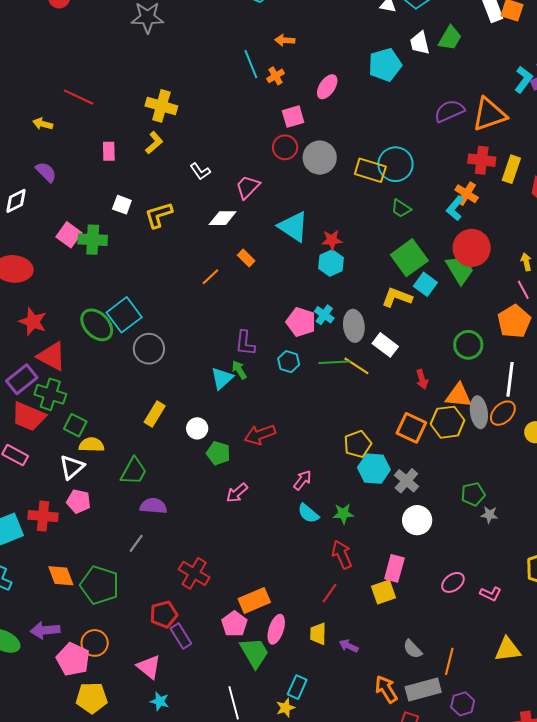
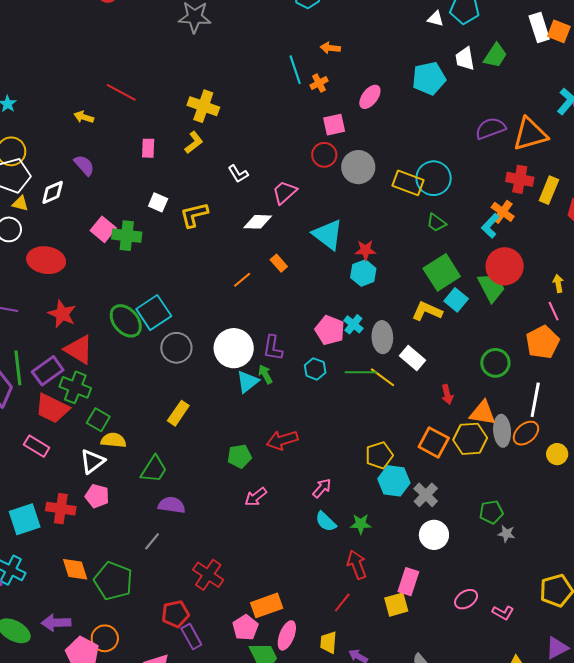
white circle: (197, 428) -> (234, 348), moved, size x1.8
green pentagon: (218, 453) -> (240, 456), turned -30

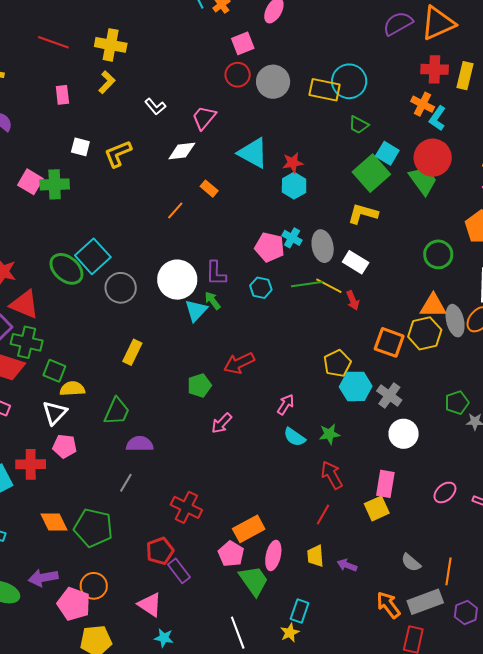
red line: (121, 92) -> (53, 42), moved
cyan L-shape: (490, 226) -> (437, 118), moved
cyan square: (456, 300) -> (387, 153), moved
red arrow: (447, 394) -> (353, 300), moved

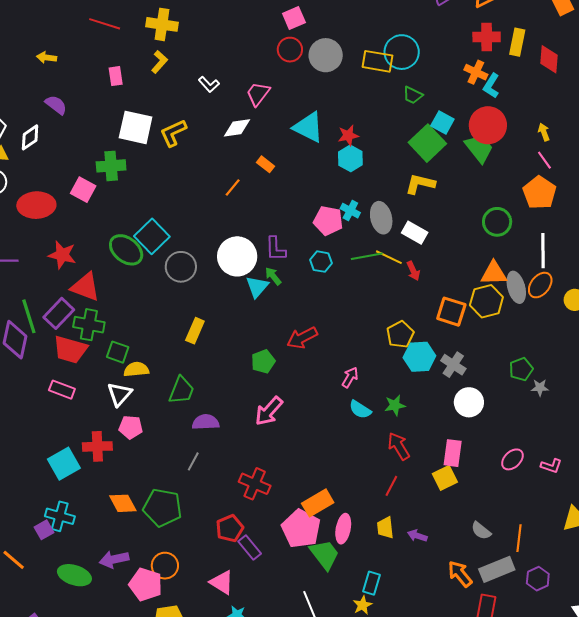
white square: (80, 147) -> (136, 127), size x1.8
pink square: (30, 182) -> (83, 190), moved
pink arrow: (222, 423) -> (269, 411), moved, size x1.4
pink pentagon: (231, 554) -> (301, 529), size x1.5

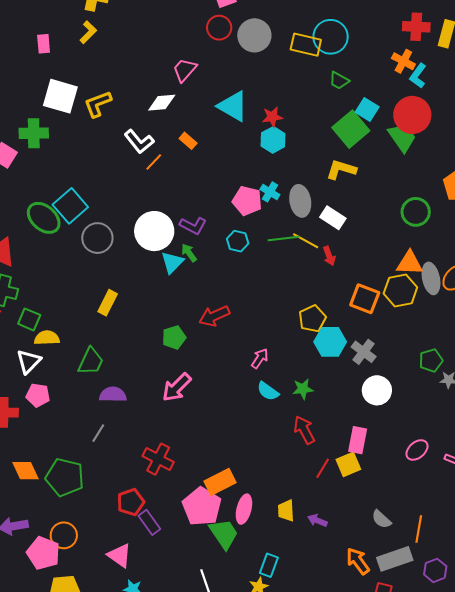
white L-shape: (209, 84) -> (139, 142), moved, size x1.4
purple L-shape: (276, 249) -> (193, 226), turned -64
red line: (391, 486) -> (323, 468), moved

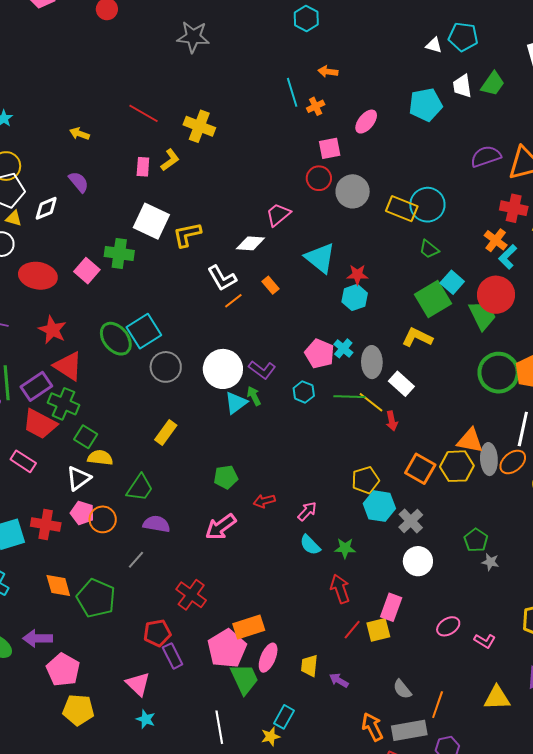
yellow L-shape: (88, 32) -> (170, 160), moved
green circle: (416, 212) -> (499, 373), moved, size x1.4
red arrow: (214, 316) -> (264, 501), moved, size x0.7
green pentagon: (431, 360) -> (476, 540), turned -30
orange circle: (64, 535) -> (103, 519), moved

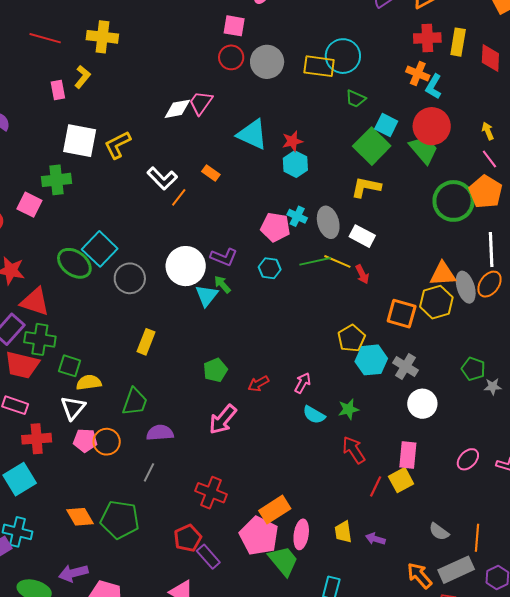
pink square: (330, 148) -> (234, 26), turned 35
white diamond: (250, 243) -> (177, 109), moved
red cross: (46, 525) -> (37, 439), moved

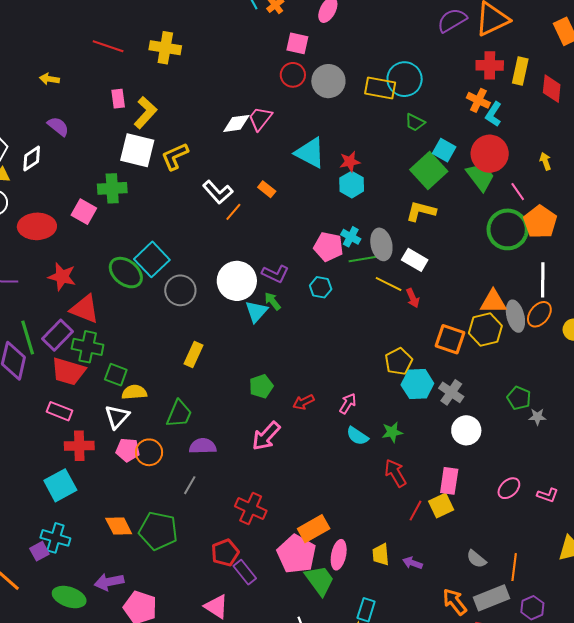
yellow L-shape: (82, 77) -> (145, 113), moved, size x1.4
pink line: (489, 159) -> (518, 192), moved
green line: (315, 261) -> (364, 259), moved

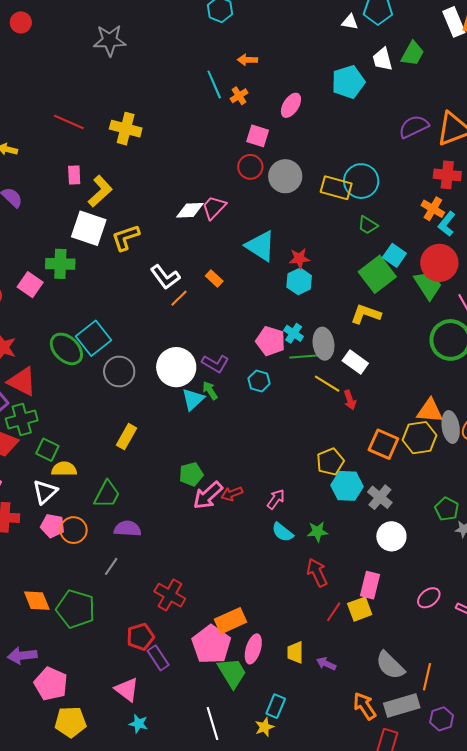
green cross: (88, 347) -> (22, 419), turned -32
pink arrow: (266, 436) -> (208, 495), moved
gray semicircle: (476, 559) -> (390, 665), size x1.5

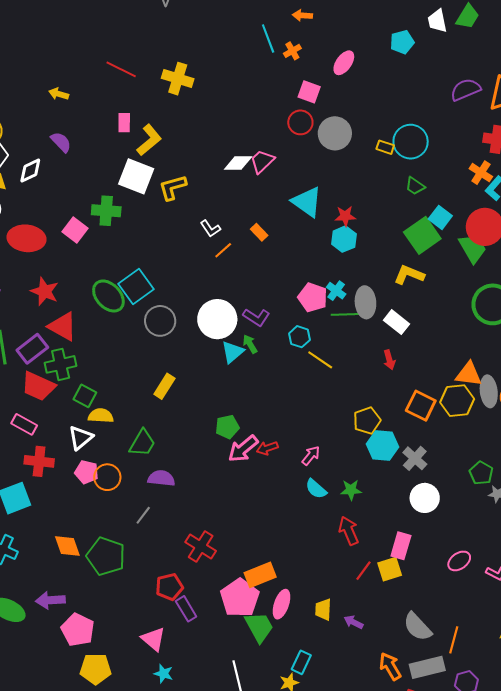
cyan pentagon: (348, 82) -> (402, 42), size x0.7
yellow rectangle: (336, 188) -> (385, 147), size x0.6
white L-shape: (165, 277) -> (210, 229), size x0.7
yellow line: (327, 384) -> (320, 360), moved

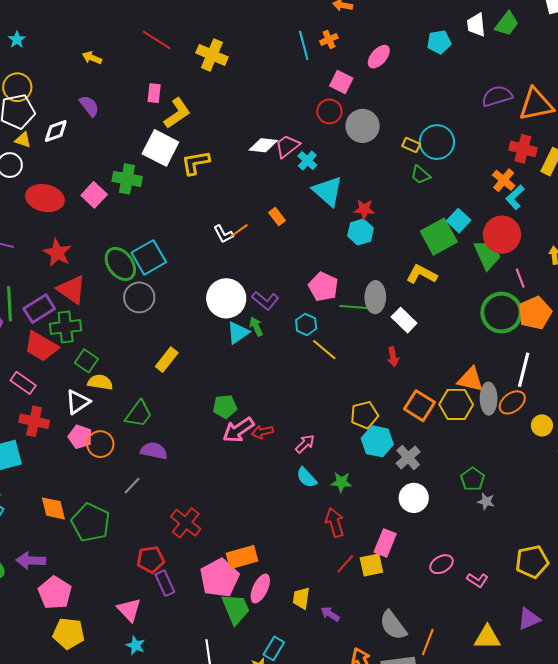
cyan line: (268, 38) -> (304, 45), moved
green trapezoid: (415, 186) -> (420, 175), moved
white L-shape: (210, 229) -> (223, 234), moved
cyan cross: (336, 291) -> (307, 161), moved
gray circle: (160, 321) -> (139, 297), moved

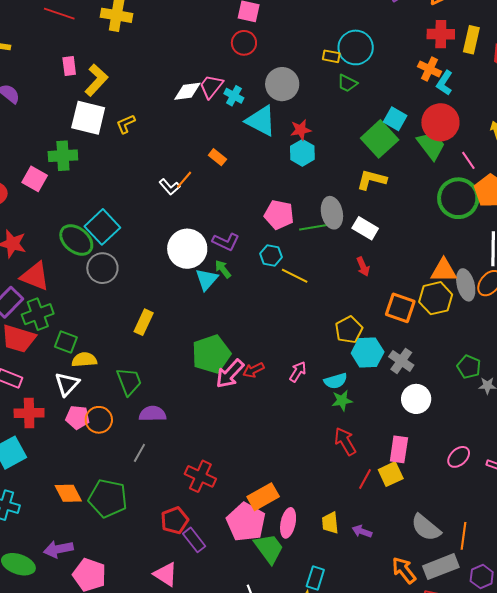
gray circle: (363, 126) -> (282, 84), moved
yellow L-shape: (196, 163) -> (126, 124), size x0.7
green pentagon: (225, 407) -> (211, 354), size x1.6
green trapezoid: (139, 414) -> (129, 381), turned -44
cyan semicircle: (307, 478) -> (336, 381), moved, turned -50

